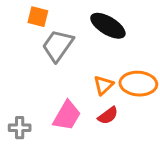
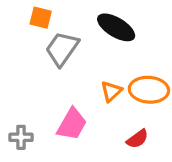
red semicircle: (108, 116) -> (137, 139), moved

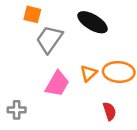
pink trapezoid: (72, 124) -> (57, 84), moved
red semicircle: (137, 139) -> (110, 111), turned -72

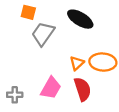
pink trapezoid: (57, 84) -> (51, 88), moved
red semicircle: (110, 111) -> (83, 89), moved, size x1.5

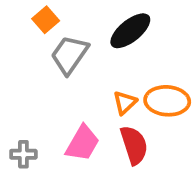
orange square: (28, 12) -> (46, 20), turned 35
black ellipse: (80, 19) -> (130, 31), turned -70

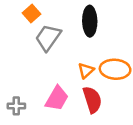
black ellipse: (130, 31) -> (90, 21), turned -52

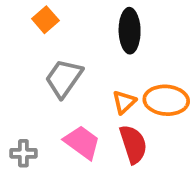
gray trapezoid: (48, 38) -> (64, 78), moved
pink trapezoid: (57, 98) -> (82, 142), turned -84

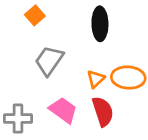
gray cross: (23, 153) -> (18, 119), size x1.4

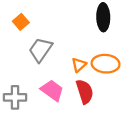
orange square: (35, 15) -> (21, 22), moved
black ellipse: (100, 24) -> (103, 17), moved

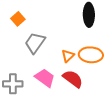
red semicircle: (85, 92) -> (73, 79), turned -35

